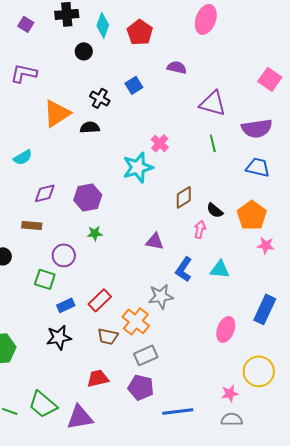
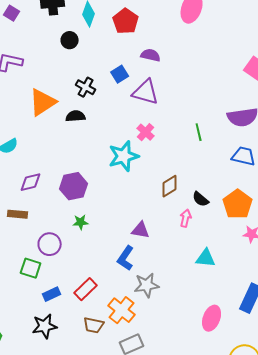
purple semicircle: (177, 67) -> (151, 55), moved
purple triangle: (213, 103) -> (146, 92), moved
blue L-shape: (184, 269) -> (126, 258), moved

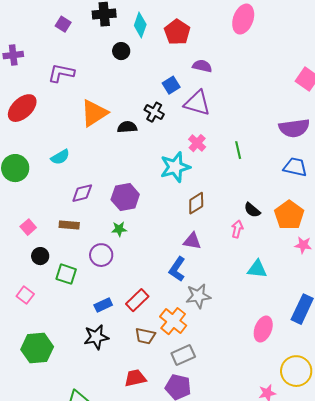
black cross: (86, 87) -> (154, 112), moved
green line: (199, 132) -> (238, 150), moved
brown diamond: (170, 186) -> (196, 203), moved
green star: (81, 222) -> (119, 229), moved
green square: (31, 268) -> (66, 274), moved

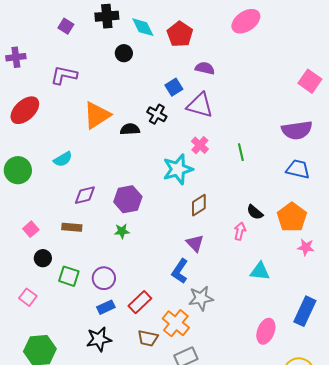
pink ellipse: (243, 19) -> (246, 21), turned 36
cyan diamond: (140, 25) -> (143, 27), turned -45
purple triangle: (192, 241) -> (195, 243), turned 36
purple circle: (101, 255) -> (104, 278), moved

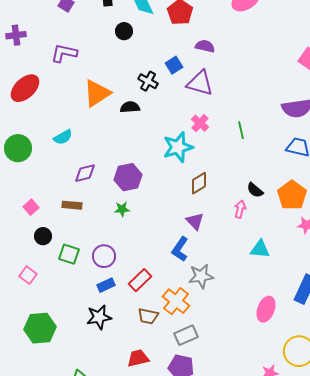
black cross: (157, 114) -> (148, 81), moved

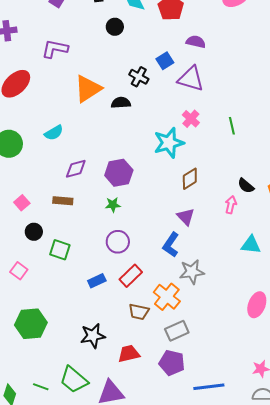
purple circle: (104, 256) -> (118, 242), moved
black star: (99, 317) -> (93, 336), moved

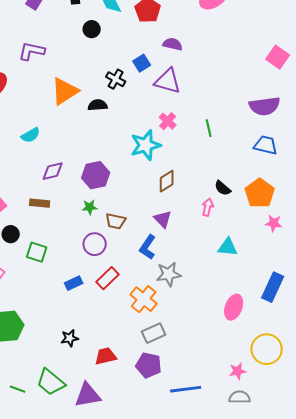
brown trapezoid: (139, 312) -> (116, 221), moved
black star: (93, 336) -> (70, 338), size x0.7

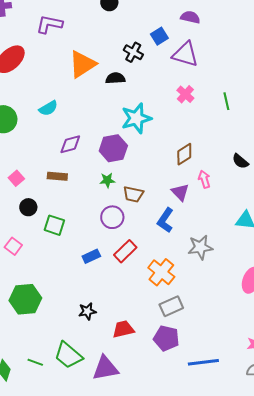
cyan star: (146, 145) -> (136, 118), moved
pink arrow: (208, 207) -> (204, 179), moved, turned -30
gray star: (169, 274) -> (200, 247), moved

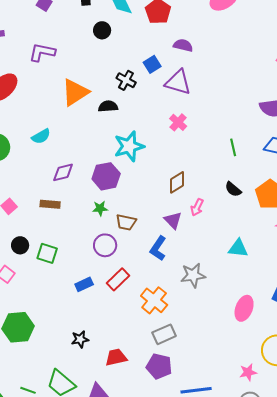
green line: (226, 101) -> (233, 147), moved
pink arrow: (204, 179) -> (197, 207), turned -138
black circle: (28, 207) -> (20, 245), moved

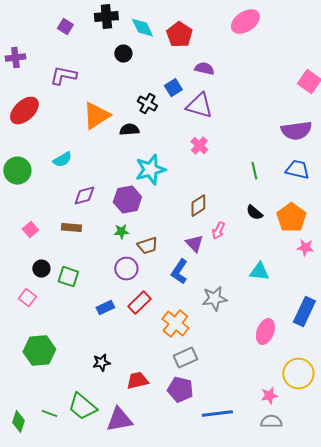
brown trapezoid: (126, 222) -> (147, 246), turned -30

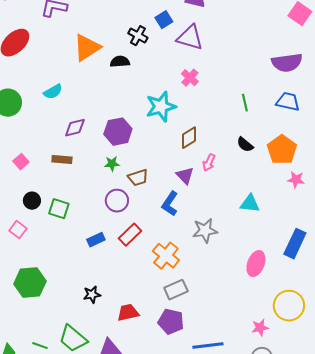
cyan star: (150, 170) -> (161, 107), moved

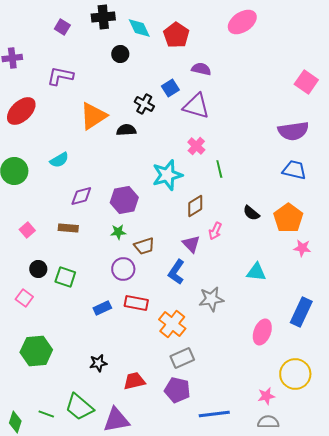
green line: (245, 103) -> (219, 169), moved
red rectangle: (130, 235) -> (136, 303), turned 55

